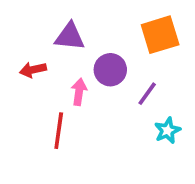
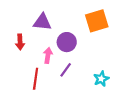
red arrow: (33, 70) -> (20, 42), turned -80
purple line: (147, 94) -> (66, 70), moved

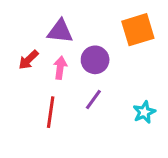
red arrow: (20, 42) -> (28, 60), turned 48
pink arrow: (48, 55) -> (60, 68), moved

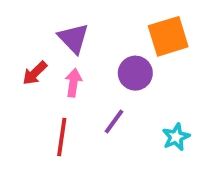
purple triangle: (60, 31) -> (73, 38), turned 40
purple circle: (95, 60) -> (135, 73), moved

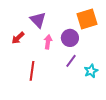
pink arrow: (73, 83) -> (48, 42), moved
purple line: (114, 121) -> (71, 61), moved

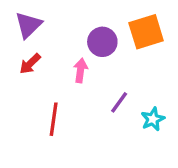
purple triangle: (38, 20) -> (28, 25), moved, turned 30
purple circle: (70, 38) -> (102, 42), moved

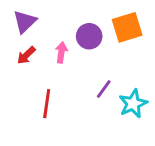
pink arrow: (81, 70) -> (61, 52), moved
cyan star: (153, 119) -> (133, 104), size x1.4

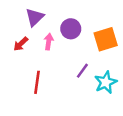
purple triangle: (25, 22) -> (35, 17), moved
orange square: (127, 27) -> (106, 39), moved

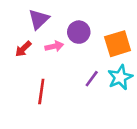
pink arrow: (49, 42) -> (54, 46), turned 70
cyan star: (106, 82) -> (120, 77), moved

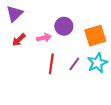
purple triangle: (39, 19) -> (15, 14), moved
red line: (41, 92) -> (51, 64), moved

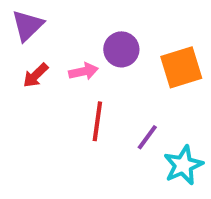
cyan star: (97, 63) -> (183, 165), moved
purple line: (74, 64) -> (147, 137), moved

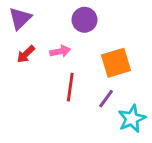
purple circle: (121, 49) -> (85, 20), moved
orange square: (181, 67) -> (116, 63), moved

